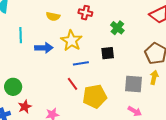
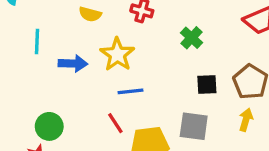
black square: (108, 53) -> (207, 85), moved
gray square: (134, 84) -> (194, 126), moved
green circle: (13, 87) -> (49, 126), moved

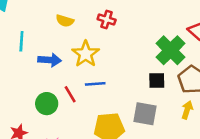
green cross: (192, 38) -> (171, 50), moved, size x1.6
red line: (115, 123) -> (70, 94), moved
green circle: (49, 126) -> (47, 104), moved

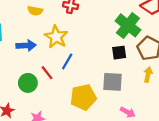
blue line: (95, 84) -> (67, 61), turned -49

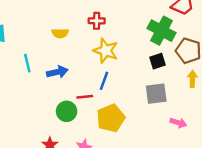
yellow star: (56, 37) -> (106, 51), moved
red line: (47, 73) -> (85, 97), turned -48
yellow pentagon: (83, 97) -> (111, 118), moved

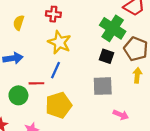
yellow semicircle: (60, 33) -> (19, 23), turned 104
black square: (158, 61) -> (106, 56), turned 32

